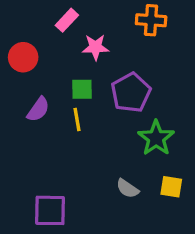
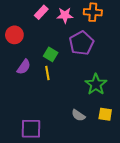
pink star: (95, 47) -> (65, 15), moved
green square: (82, 89) -> (51, 54), turned 32
purple pentagon: (131, 93) -> (81, 43), moved

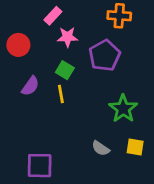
pink star: (65, 15) -> (67, 37), moved

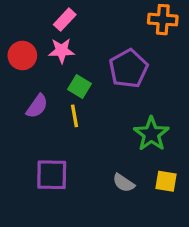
orange cross: (119, 16) -> (163, 20), moved
pink star: (67, 37) -> (62, 51), moved
purple square: (40, 166) -> (52, 175), moved

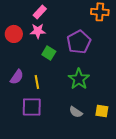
purple semicircle: (37, 106) -> (17, 77), moved
yellow line: (75, 116) -> (37, 82), moved
green star: (151, 134) -> (79, 79), moved

